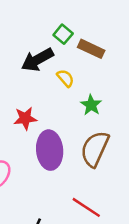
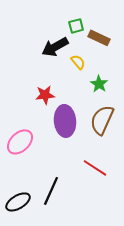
green square: (63, 34) -> (76, 26), turned 35

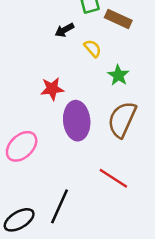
black arrow: (55, 47) -> (64, 30), size x0.6

